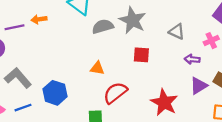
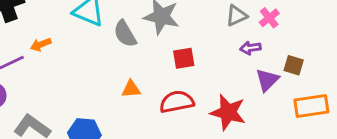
gray semicircle: (103, 26) -> (125, 34), turned -90
gray triangle: (177, 32) -> (237, 16), moved, turned -35
red semicircle: (115, 93) -> (177, 102), moved, turned 40

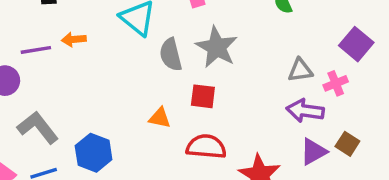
purple arrow: (250, 48) -> (305, 111), size x1.5
red square: (184, 58) -> (203, 96), moved

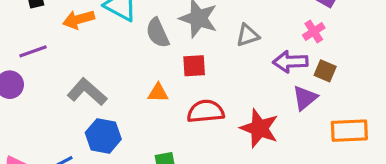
orange arrow: (74, 39) -> (79, 19), moved, size x1.4
gray triangle: (300, 70) -> (248, 35), moved
gray L-shape: (38, 128) -> (87, 92), moved
brown square: (347, 144) -> (325, 71), moved

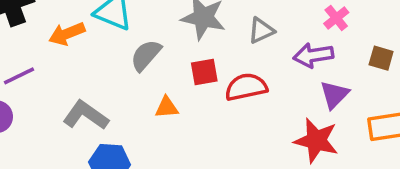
gray semicircle: (158, 33) -> (146, 55), moved, turned 72
brown square: (325, 71) -> (381, 58), moved
red semicircle: (206, 111) -> (246, 87), moved
red star: (259, 128) -> (316, 141), moved

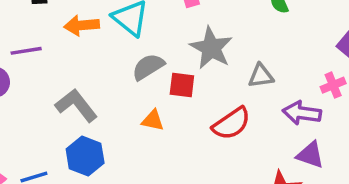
red square: (204, 72) -> (182, 85), moved
red semicircle: (246, 87) -> (231, 124), turned 141
purple triangle: (334, 95) -> (310, 155), turned 48

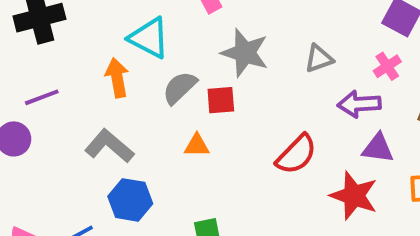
orange arrow: (82, 25) -> (117, 78), moved, turned 96
gray triangle: (261, 76) -> (319, 58), moved
red semicircle: (231, 124) -> (296, 154), moved

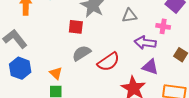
pink cross: (387, 66) -> (163, 26), turned 32
gray semicircle: (180, 88) -> (82, 53), moved
orange triangle: (197, 146) -> (56, 73), moved, turned 32

